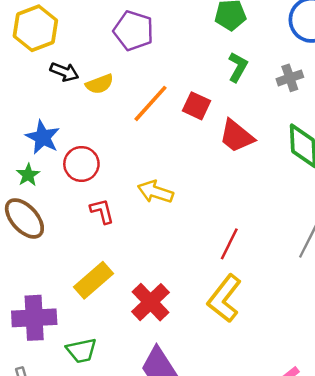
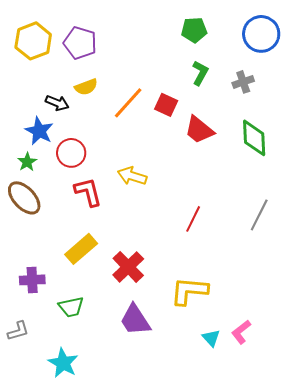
purple pentagon: (134, 31) -> (80, 43), moved
black arrow: (64, 72) -> (57, 103), moved
red L-shape: (102, 211) -> (88, 192), size x1.4
yellow L-shape: (224, 298) -> (189, 291), moved, turned 57
purple cross: (34, 318) -> (32, 280), size x0.7

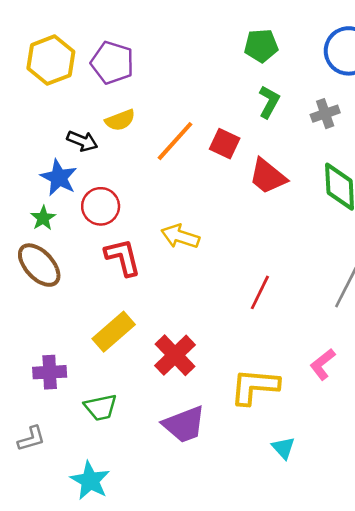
purple trapezoid: (135, 320) -> (184, 424), turned -78
pink L-shape: (241, 332) -> (323, 364), moved

